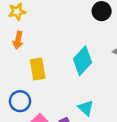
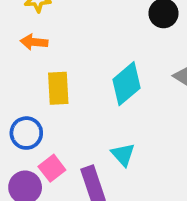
orange arrow: (18, 40) -> (34, 42), turned 77

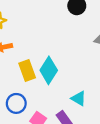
cyan diamond: (126, 84) -> (49, 70), moved

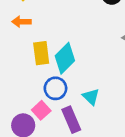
blue circle: (16, 103) -> (55, 88), moved

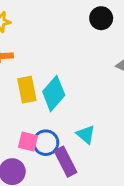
blue circle: (55, 88) -> (46, 143), moved
pink square: (41, 110) -> (28, 142), moved, turned -30

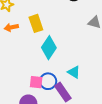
yellow rectangle: (27, 90) -> (36, 23), moved

